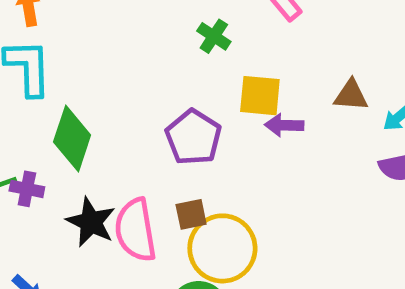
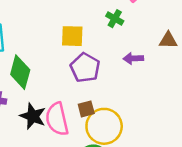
green cross: (214, 36) -> (115, 19), moved
yellow square: (260, 96) -> (72, 36), moved

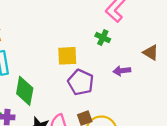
brown triangle: (168, 40) -> (151, 52), turned 35

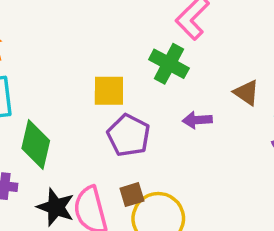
green cross: (103, 38) -> (169, 64), size x1.5

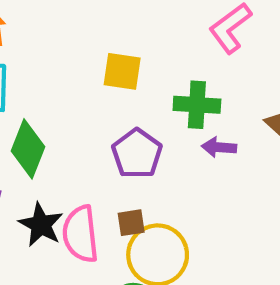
green cross: (169, 64) -> (197, 105), moved, turned -33
yellow square: (109, 91) -> (122, 71), moved

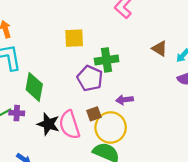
green cross: (197, 105) -> (107, 60), moved
purple arrow: (219, 147) -> (124, 100), moved

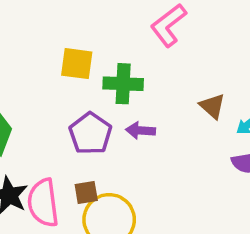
green cross: (107, 60) -> (123, 84), moved
purple arrow: (124, 100) -> (141, 130), moved

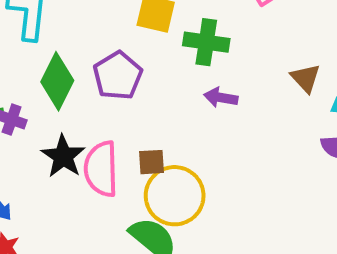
purple pentagon: (90, 134) -> (118, 76), moved

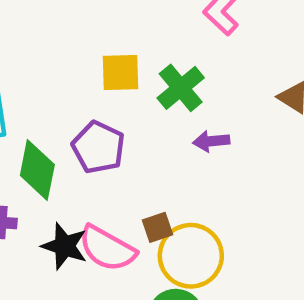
green cross: (206, 42) -> (181, 88), turned -33
pink semicircle: (101, 169) -> (107, 248), turned -44

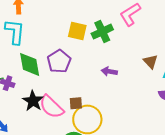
green cross: (181, 88) -> (102, 32), moved
green diamond: (37, 170) -> (30, 64), turned -36

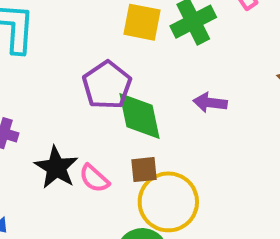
green diamond: (30, 64) -> (140, 116), moved
pink semicircle: (51, 107) -> (94, 178), size x0.6

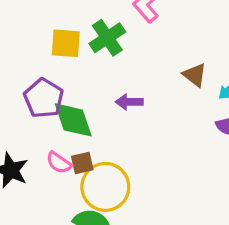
pink semicircle: (94, 178) -> (59, 163), moved

